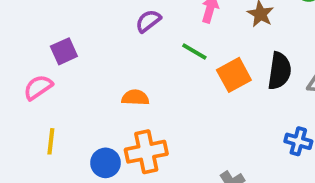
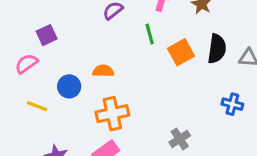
green line: (194, 51) -> (150, 34), turned 45
yellow line: (51, 141) -> (37, 106), turned -75
blue circle: (106, 163) -> (69, 86), moved

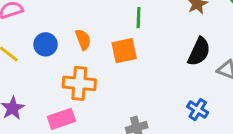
orange square: (181, 52) -> (124, 51), moved
orange semicircle: (103, 71) -> (83, 40), turned 50

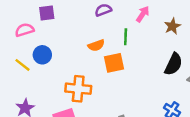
orange semicircle: (83, 40) -> (96, 45), moved, turned 91
blue circle: (46, 44) -> (42, 55), moved

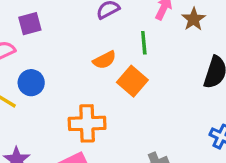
brown star: (172, 26) -> (194, 19), moved
orange square: (114, 63) -> (132, 81), turned -30

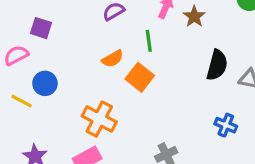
purple square: (30, 24) -> (41, 28), turned 35
orange cross: (87, 123) -> (99, 119), turned 32

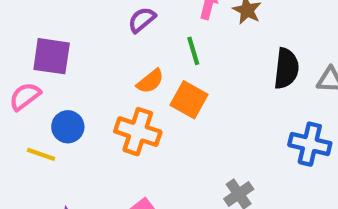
purple square: (41, 28) -> (52, 56), size x1.4
orange cross: (99, 119) -> (138, 132), moved
blue cross: (226, 125) -> (310, 144), size x1.4

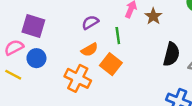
purple semicircle: (142, 20) -> (90, 22), moved
blue circle: (68, 127) -> (36, 58), moved
yellow line: (41, 154) -> (13, 75), moved

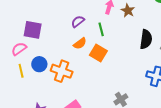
blue circle: (36, 58) -> (39, 64), moved
yellow line: (13, 75) -> (21, 71), turned 56
orange cross: (78, 78) -> (62, 71), moved

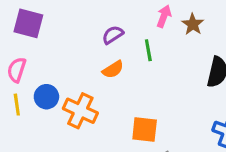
purple square: (33, 30) -> (28, 23), moved
pink semicircle: (19, 49) -> (17, 70), turned -42
orange square: (98, 53) -> (145, 129), moved, turned -30

